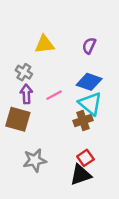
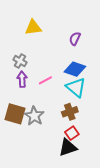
yellow triangle: (44, 44) -> (33, 27), moved
brown square: (18, 119) -> (15, 114), moved
brown cross: (83, 120) -> (70, 112), moved
gray star: (35, 160) -> (34, 116), moved, turned -30

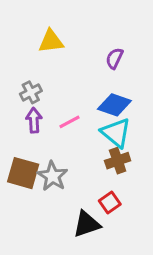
gray cross: (20, 61) -> (31, 92), turned 32
brown cross: (70, 112) -> (118, 161), moved
black triangle: (68, 147) -> (87, 224), moved

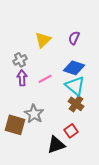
yellow triangle: (51, 41) -> (43, 40), moved, turned -36
brown cross: (118, 161) -> (76, 104), turned -35
brown square: (23, 173) -> (15, 125), moved

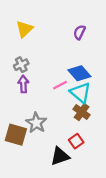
purple semicircle: (74, 38) -> (79, 32), moved
yellow triangle: (43, 40) -> (24, 29), moved
blue diamond: (74, 68) -> (79, 73), turned 30
pink line: (45, 79) -> (60, 85), moved

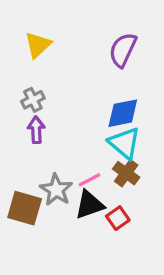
purple semicircle: (79, 32) -> (123, 50), size x1.5
blue diamond: (79, 73) -> (123, 113), turned -60
pink line: (60, 85) -> (89, 180), moved
black triangle: (60, 156) -> (89, 205), moved

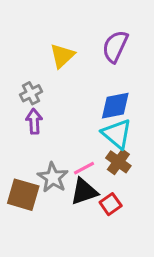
yellow triangle: (38, 45) -> (62, 56), moved

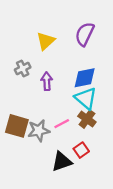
purple arrow: (34, 121) -> (47, 81), moved
gray star: (53, 177) -> (39, 131), turned 30
black triangle: (84, 192) -> (62, 162), moved
brown square: (23, 195) -> (17, 126), moved

